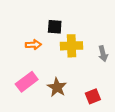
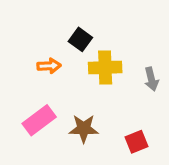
black square: (55, 27) -> (80, 39), turned 32
brown star: (57, 87) -> (84, 129), turned -30

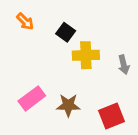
orange arrow: (49, 66) -> (25, 21), moved, turned 48
red square: (136, 142) -> (112, 116), size x1.4

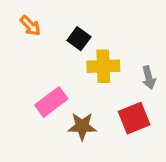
pink rectangle: (32, 98) -> (51, 102), moved
red square: (112, 116) -> (134, 118), moved

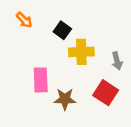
pink rectangle: (51, 102) -> (41, 80), turned -55
red square: (134, 118) -> (106, 93), turned -35

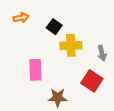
orange arrow: (24, 20) -> (21, 18), turned -56
brown star: (65, 99) -> (58, 98), moved

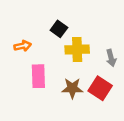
orange arrow: (21, 18) -> (23, 46), moved
brown star: (58, 98) -> (72, 88), moved

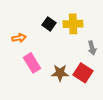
yellow cross: (77, 49) -> (73, 24), moved
pink rectangle: (38, 76) -> (32, 63), turned -30

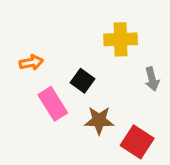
black square: (49, 24) -> (83, 81), moved
red square: (83, 73) -> (137, 142), moved

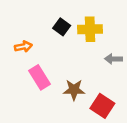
gray arrow: (152, 79) -> (114, 59), turned 105
black square: (83, 81) -> (62, 27), moved

